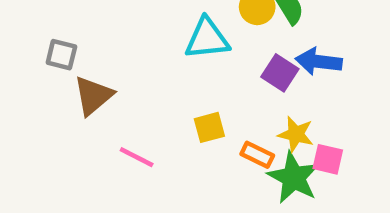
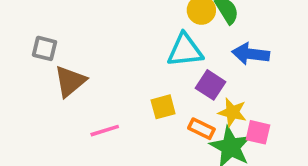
cyan triangle: (207, 39) -> (185, 50), moved
purple square: (280, 73) -> (211, 85), moved
pink line: (137, 157) -> (105, 131), turned -44

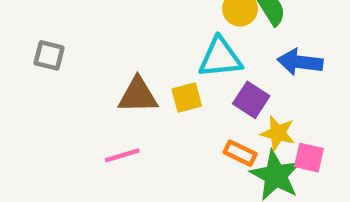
brown triangle: (70, 81) -> (138, 95), moved, turned 39
yellow square: (163, 107) -> (187, 98), moved

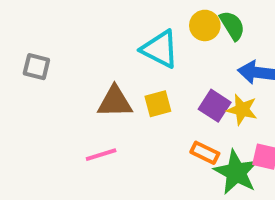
cyan triangle: (220, 58) -> (160, 49), moved, turned 33
yellow star: (278, 133) -> (242, 110), moved

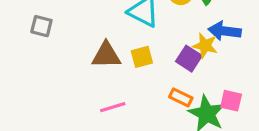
yellow star: (242, 110) -> (205, 46), moved
pink line: (101, 155) -> (113, 107), moved

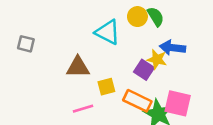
yellow square: (142, 57) -> (106, 87), moved
orange rectangle: (181, 97) -> (137, 101), size x1.5
pink square: (231, 101) -> (178, 103), size x1.5

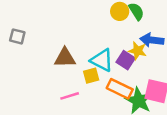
cyan triangle: (108, 32) -> (102, 60), moved

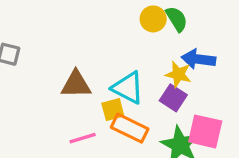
purple square: (126, 60) -> (173, 98), moved
orange rectangle: (120, 89) -> (130, 128), moved

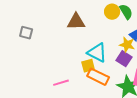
brown triangle: (76, 84) -> (76, 22), moved
pink line: (83, 138) -> (61, 83), moved

